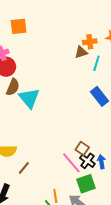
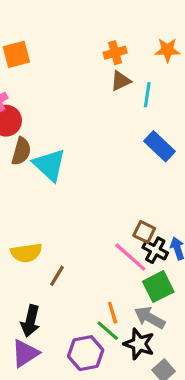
orange cross: (90, 42) -> (115, 53), moved

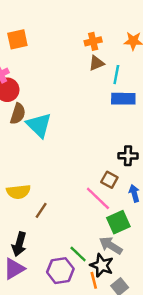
blue rectangle: (159, 146) -> (123, 99), moved, turned -45
black cross: (155, 250) -> (128, 156), moved, turned -30
orange line: (113, 313) -> (94, 280), moved

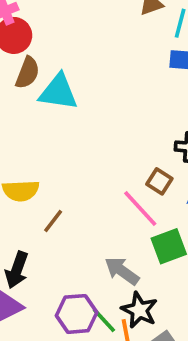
cyan triangle: (39, 125) -> (58, 92), turned -40
gray arrow: (111, 245) -> (122, 271), moved
green line: (78, 254) -> (104, 320), moved

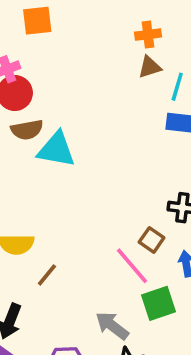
brown semicircle: (27, 73) -> (27, 130), turned 56

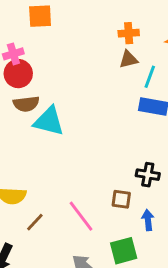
brown square: (152, 240) -> (121, 199), turned -30
pink line: (132, 266) -> (81, 216), moved

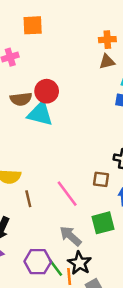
red circle: (18, 74) -> (47, 91), moved
brown line: (35, 222) -> (28, 199), turned -56

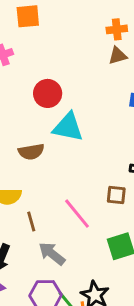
brown semicircle: (21, 99) -> (31, 152), moved
cyan triangle: (40, 114) -> (68, 127), moved
gray arrow: (71, 236) -> (52, 254), moved

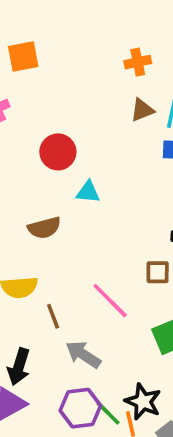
brown triangle: (118, 56) -> (142, 110), moved
cyan triangle: (68, 127) -> (88, 192), size x0.6

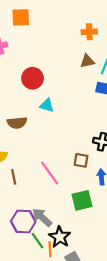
gray arrow: (83, 355) -> (42, 217), moved
purple hexagon: (80, 408) -> (23, 221), moved

